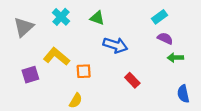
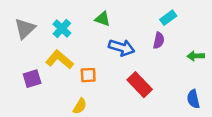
cyan cross: (61, 17) -> (62, 28), moved
purple semicircle: (165, 38) -> (159, 40), moved, turned 77
green arrow: (175, 58) -> (196, 56), moved
red rectangle: (132, 80) -> (140, 85), size x1.5

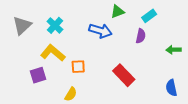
green triangle: (103, 19) -> (117, 12), moved, turned -40
blue arrow: (122, 48) -> (100, 31), moved
purple square: (32, 79) -> (38, 75), moved

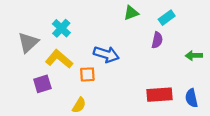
gray triangle: (22, 25) -> (28, 42), moved
blue arrow: (100, 31) -> (106, 54), moved
red rectangle: (124, 75) -> (160, 95), moved, turned -50

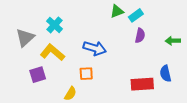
cyan rectangle: (167, 18) -> (136, 15), moved
green arrow: (194, 55) -> (173, 41), moved
orange square: (87, 74) -> (86, 74), moved
blue semicircle: (191, 98) -> (165, 74), moved

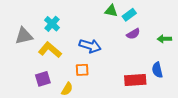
green triangle: (117, 11) -> (111, 11), turned 32
purple semicircle: (140, 36) -> (133, 34), turned 48
gray triangle: (25, 38) -> (24, 36), turned 30
purple square: (38, 75) -> (43, 79), moved

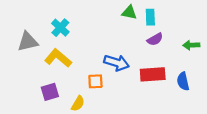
cyan rectangle: (129, 15) -> (150, 17), turned -56
blue arrow: (90, 46) -> (116, 63), moved
red rectangle: (135, 80) -> (153, 74), moved

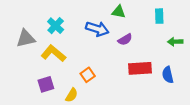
cyan rectangle: (150, 17) -> (159, 16), moved
purple semicircle: (155, 39) -> (125, 40), moved
blue arrow: (116, 63) -> (97, 29), moved
orange square: (95, 81) -> (88, 75), turned -32

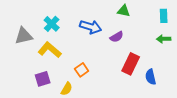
green triangle: (119, 12) -> (124, 11), moved
cyan rectangle: (159, 16) -> (164, 16), moved
red rectangle: (140, 68) -> (131, 64), turned -60
blue semicircle: (168, 75) -> (151, 77), moved

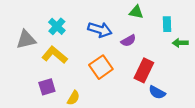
cyan rectangle: (164, 16) -> (167, 24), moved
orange square: (82, 70) -> (101, 67), moved, size x1.5
blue semicircle: (151, 77) -> (157, 92), moved, turned -49

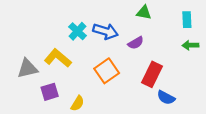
cyan rectangle: (167, 24) -> (187, 20), moved
cyan cross: (57, 26) -> (78, 31), moved
gray triangle: (26, 40) -> (27, 68), moved

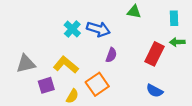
purple semicircle: (136, 43) -> (111, 55), moved, turned -40
yellow L-shape: (58, 58) -> (66, 65), moved
orange square: (107, 71) -> (97, 84), moved
red rectangle: (152, 74) -> (155, 54), moved

